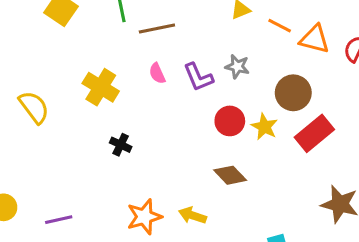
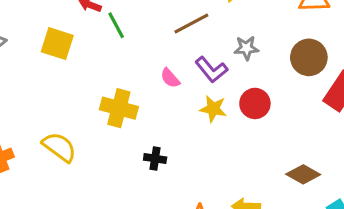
brown line: (157, 28) -> (191, 24), moved
yellow star: (264, 127) -> (213, 109), moved
brown diamond: (230, 175) -> (303, 174), moved

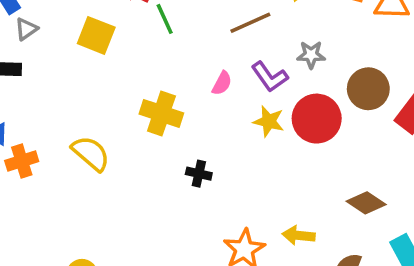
brown circle: (309, 57) -> (368, 89), moved
pink semicircle: (170, 78) -> (222, 83), turned -115
red circle: (255, 103) -> (317, 119), size x1.4

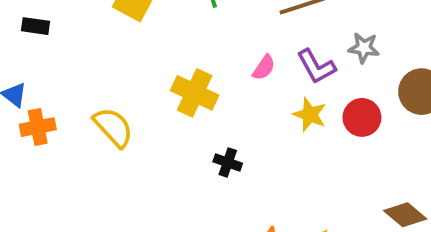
red circle: (317, 119) -> (362, 117), size x0.7

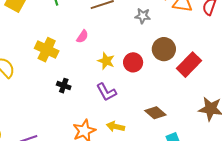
gray star: (364, 48) -> (143, 16), moved
purple L-shape: (316, 67) -> (106, 92), moved

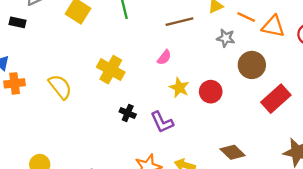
pink semicircle: (82, 37) -> (164, 57), moved
brown circle: (164, 49) -> (252, 65), moved
purple L-shape: (106, 92) -> (162, 122), moved

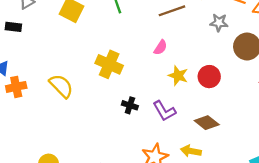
brown diamond: (233, 152) -> (207, 123), moved

